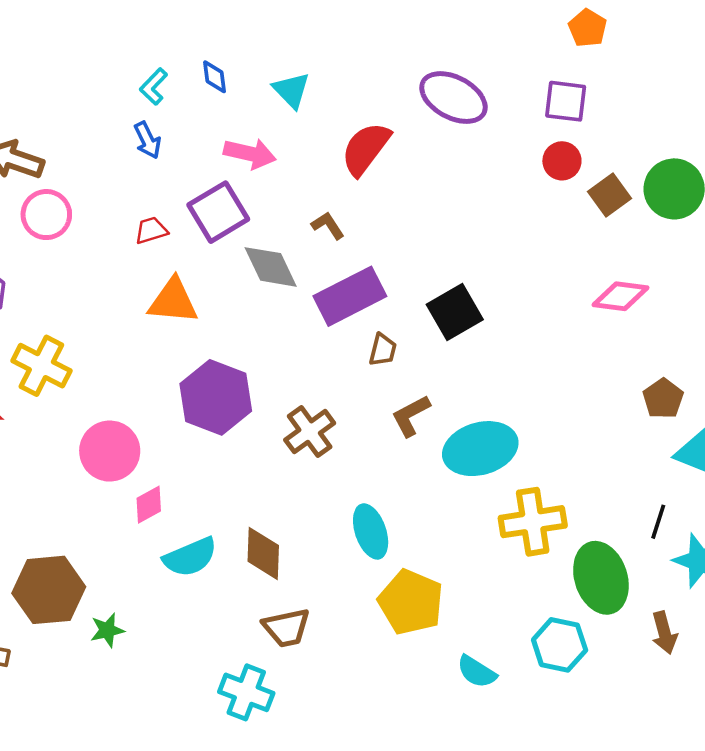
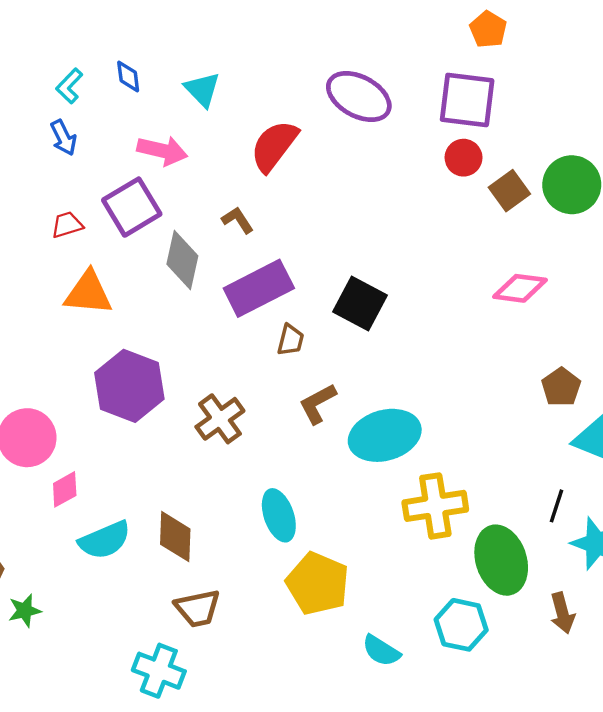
purple square: (566, 101) -> (467, 100), size x1.4
gray diamond: (271, 267) -> (182, 260), turned 38
black square: (455, 312) -> (360, 304), turned -32

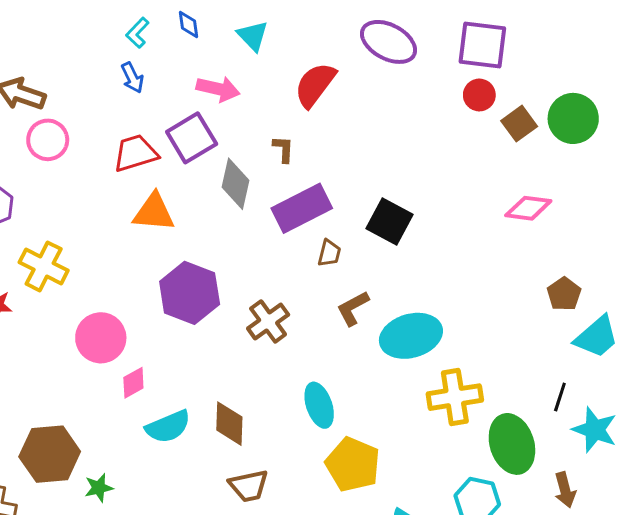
brown L-shape: (238, 220) -> (283, 149), turned 36
red trapezoid: (67, 225) -> (135, 153), size x1.6

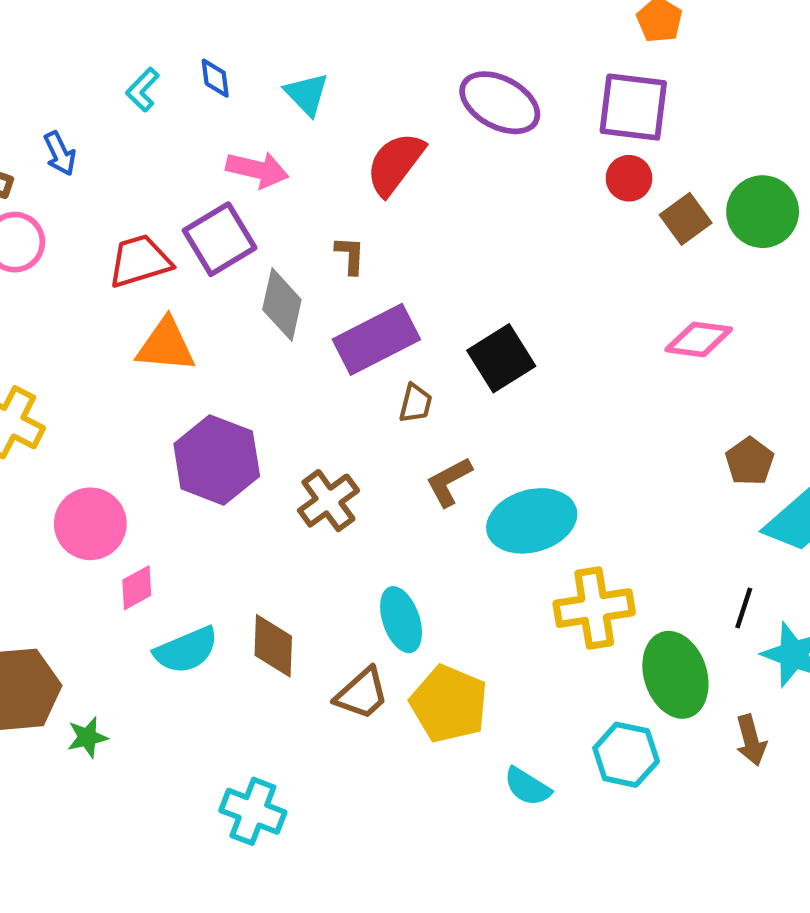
blue arrow: (132, 78) -> (60, 154), moved
black square: (390, 222) -> (501, 358), turned 30
brown trapezoid: (249, 486) -> (362, 694), moved, turned -30

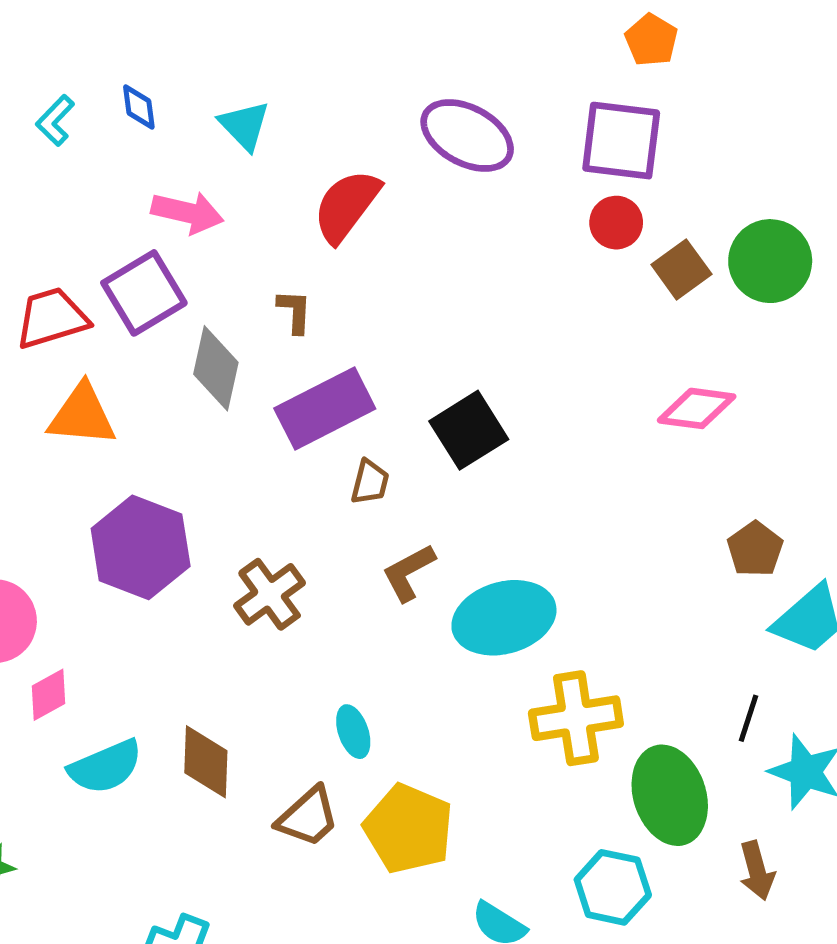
cyan ellipse: (401, 620) -> (353, 732), size x0.7

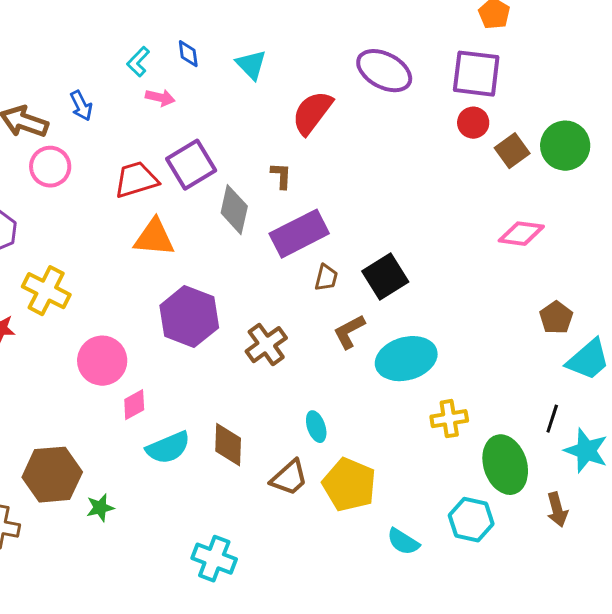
pink arrow: (187, 213) -> (160, 98), moved, size x0.7
black square: (469, 430) -> (385, 277), moved
yellow cross: (576, 718) -> (449, 419), size x0.7

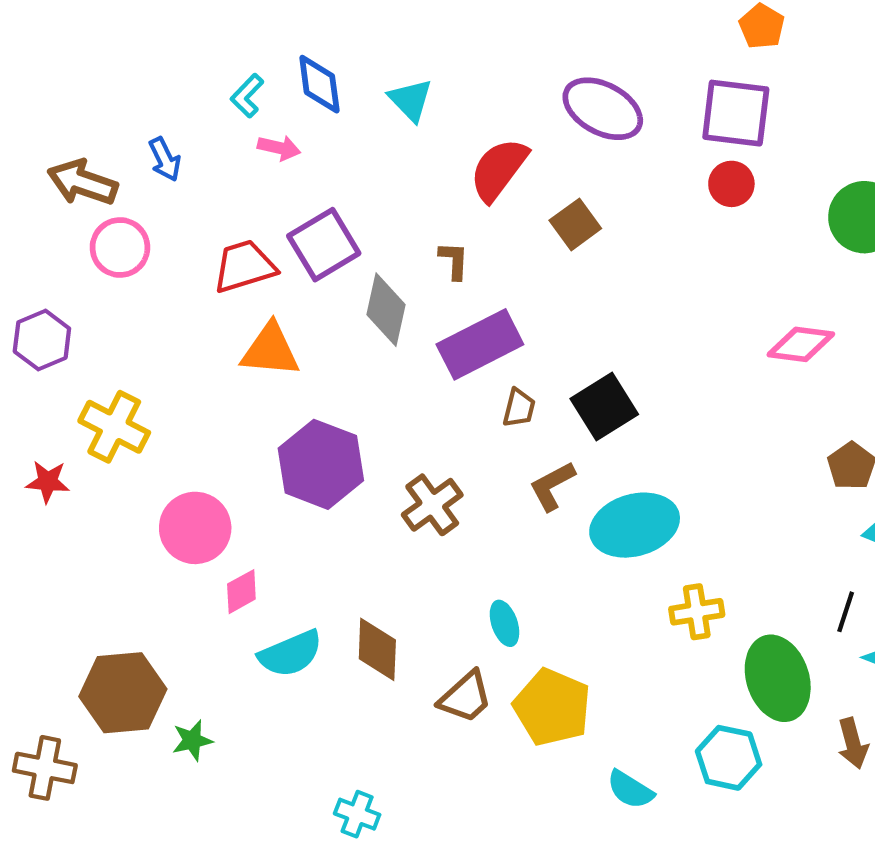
blue diamond: (188, 54) -> (319, 84), size x1.5
brown square: (512, 151) -> (575, 224), moved
cyan cross: (214, 559) -> (357, 814), size x0.7

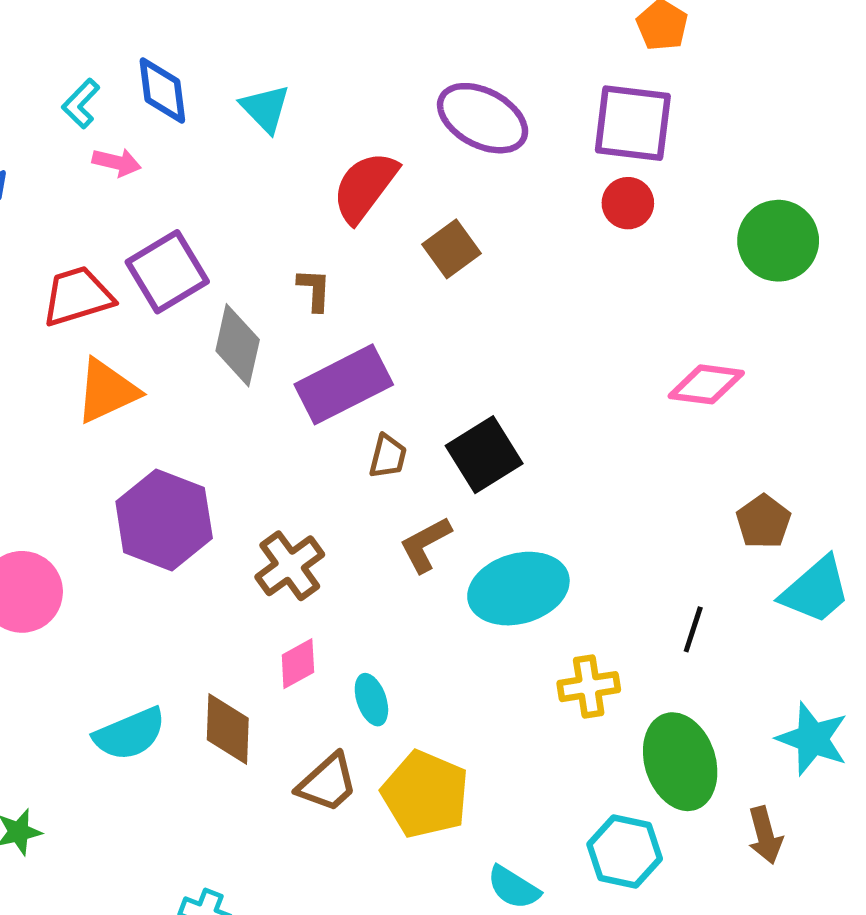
orange triangle: (270, 350) -> (107, 391), turned -30
pink diamond: (241, 592) -> (298, 664), moved
black line: (846, 612) -> (693, 629), moved

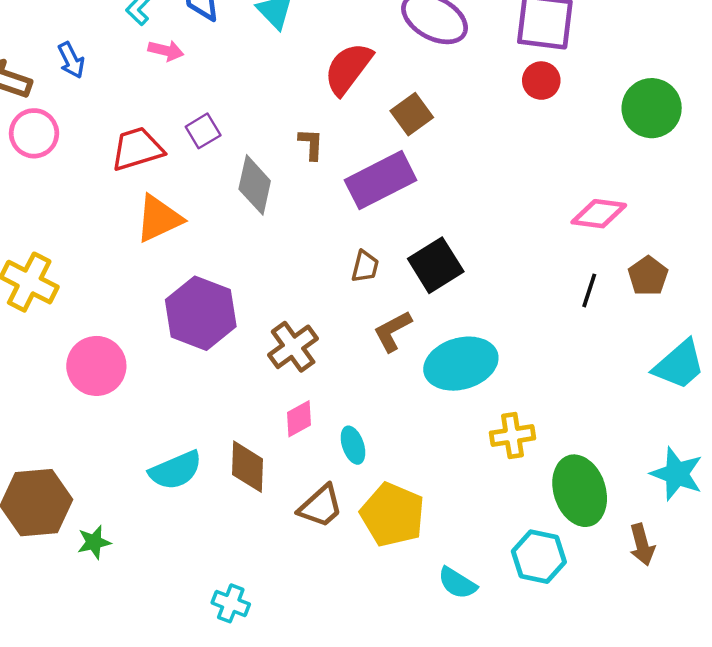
purple square: (167, 272) -> (203, 131), size x0.6
purple rectangle: (344, 384) -> (381, 180), moved
brown pentagon: (763, 522) -> (648, 276), moved
black line: (693, 629) -> (589, 290), moved

